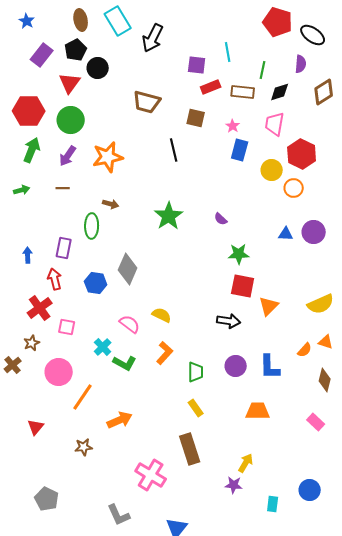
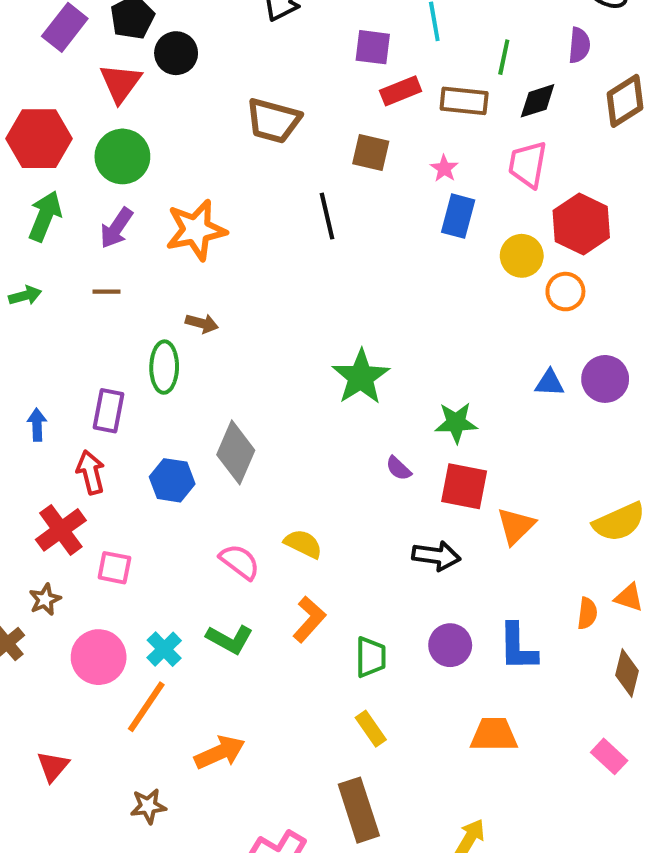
green star: (169, 216) -> (361, 377), moved
purple semicircle: (221, 219) -> (399, 468), moved
cyan cross: (103, 347) -> (164, 649), moved
orange semicircle: (305, 350) -> (587, 613), turned -35

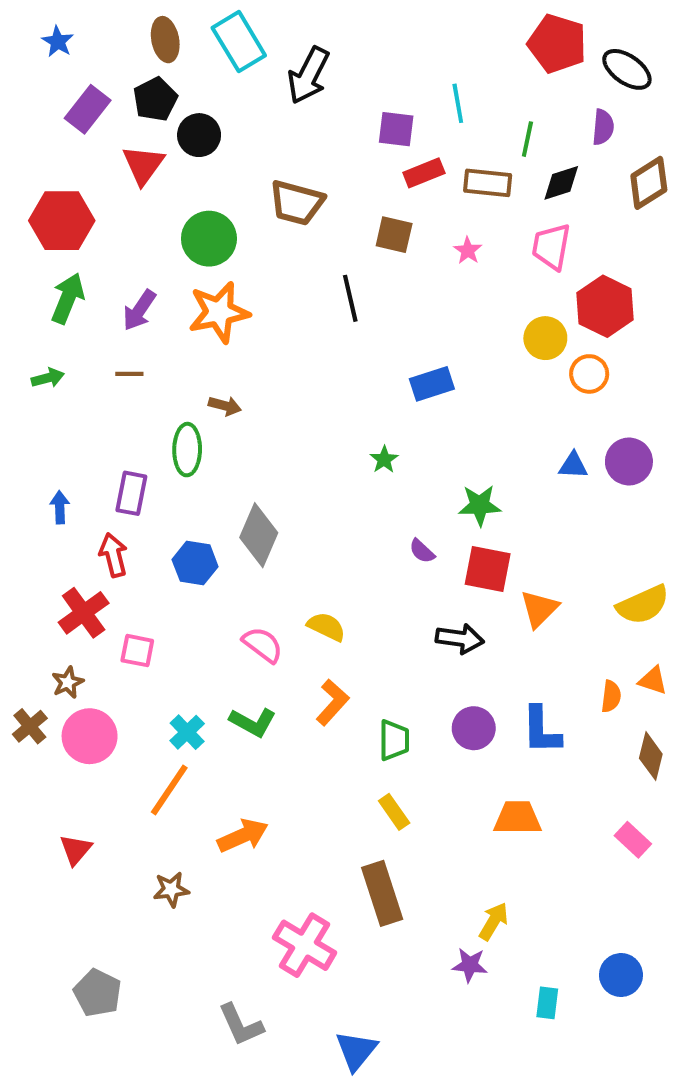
green circle: (122, 156) -> (209, 239), moved
blue rectangle: (458, 216) -> (432, 384), moved, turned 57
green star: (361, 377) -> (384, 460), size x0.5
pink circle: (99, 657) -> (90, 736), moved

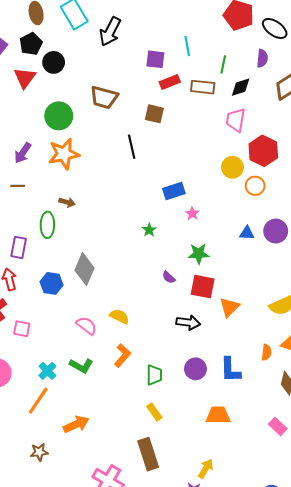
pink star: (468, 251) -> (192, 214), moved

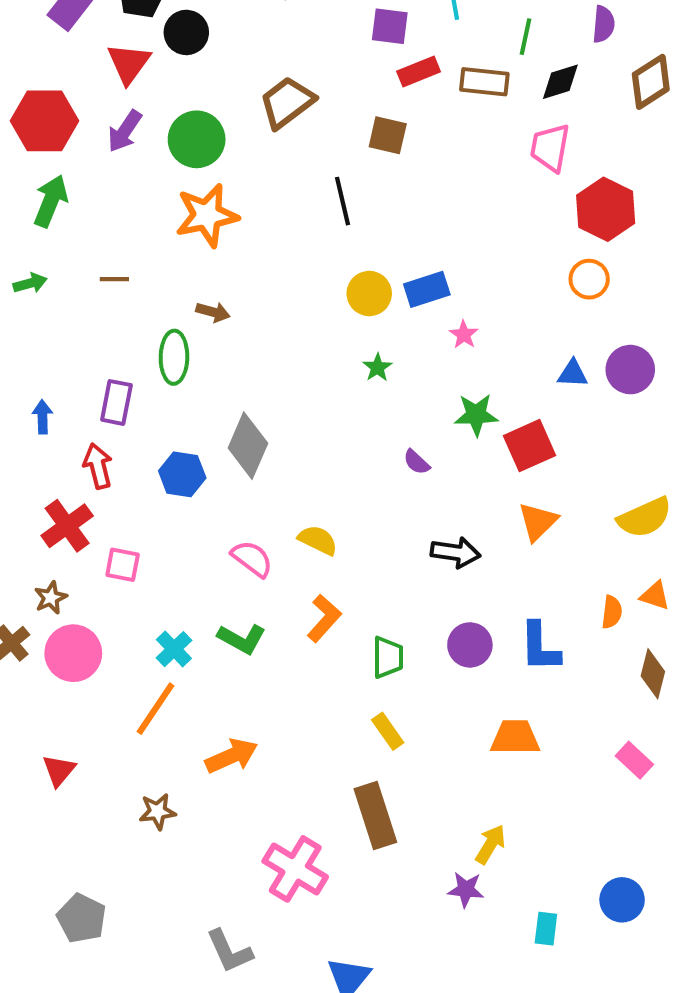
brown trapezoid: (104, 97) -> (287, 102), turned 128
purple arrow: (23, 153) -> (125, 131), moved
yellow circle: (232, 167) -> (369, 293), moved
red square: (203, 287) -> (530, 446), moved, turned -35

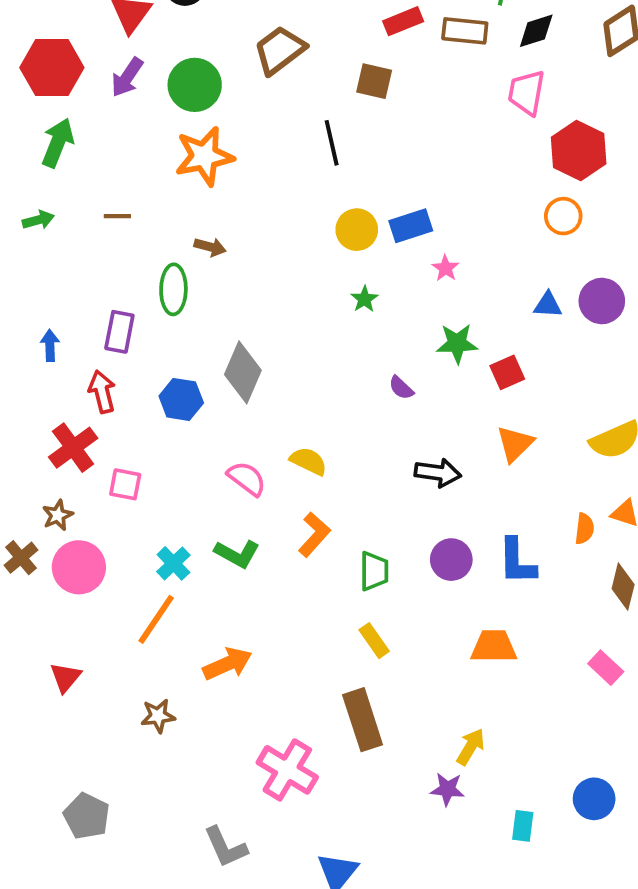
red square: (530, 446) -> (507, 372), size x0.7

